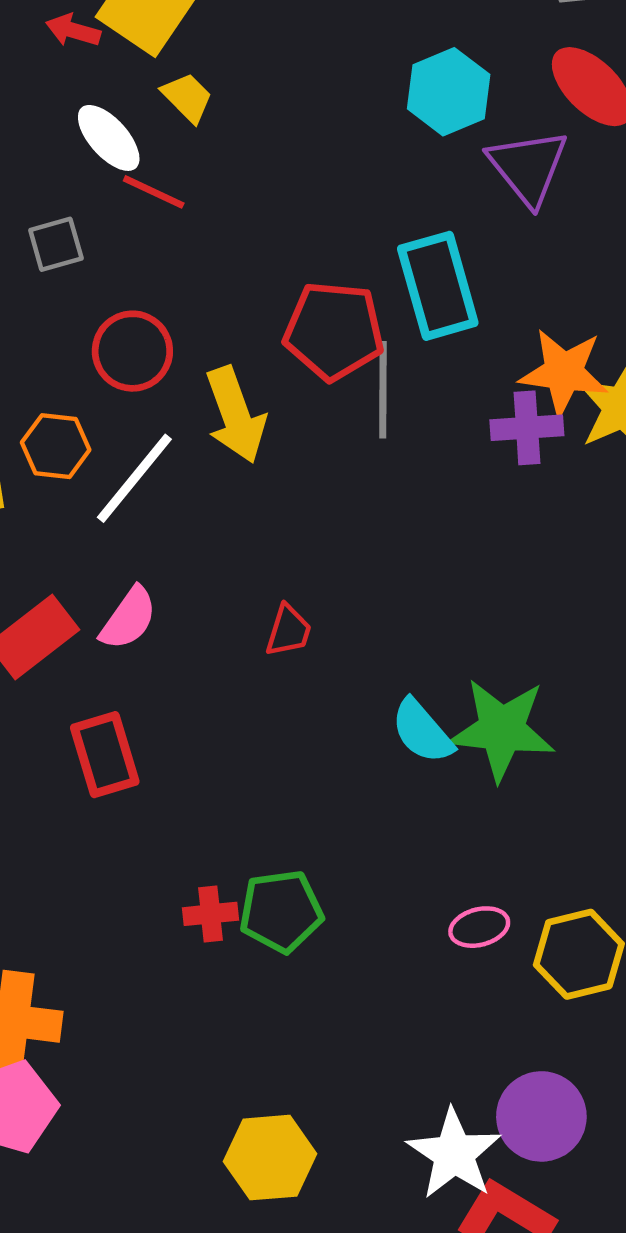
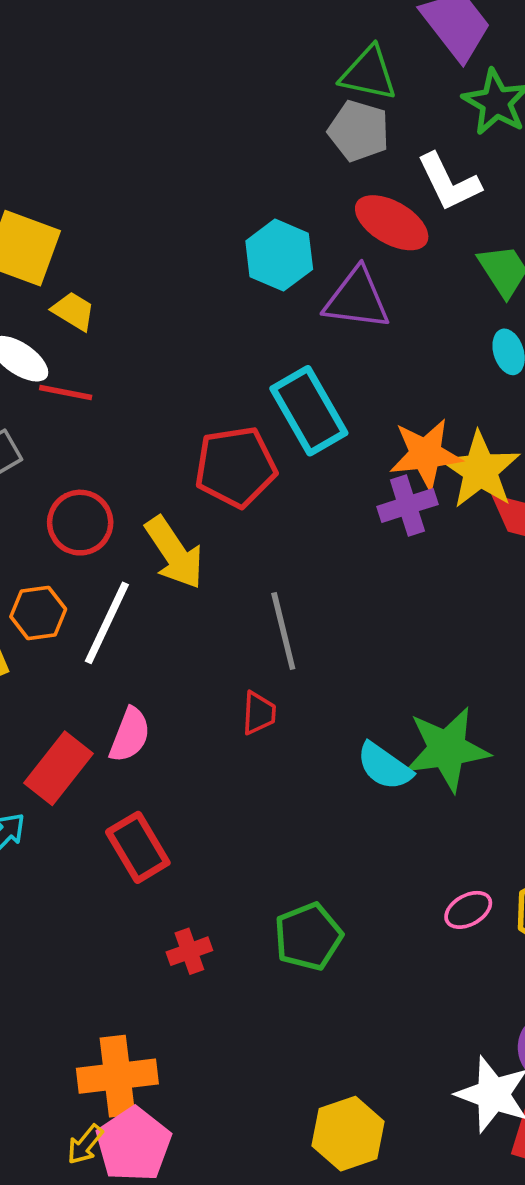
purple triangle: (528, 167) -> (357, 299), turned -30
gray line: (383, 390) -> (283, 631), moved
red cross: (210, 914) -> (189, 951), moved

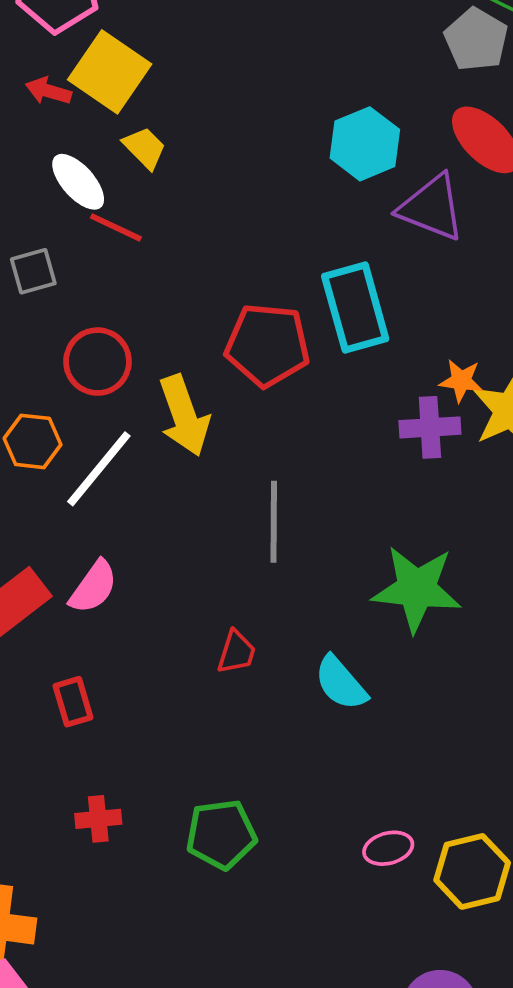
orange star: (426, 454) -> (461, 381), size x0.6
red trapezoid: (259, 713) -> (236, 652), moved
green star: (447, 749) -> (417, 589), moved
red rectangle: (138, 847) -> (73, 702), size x0.7

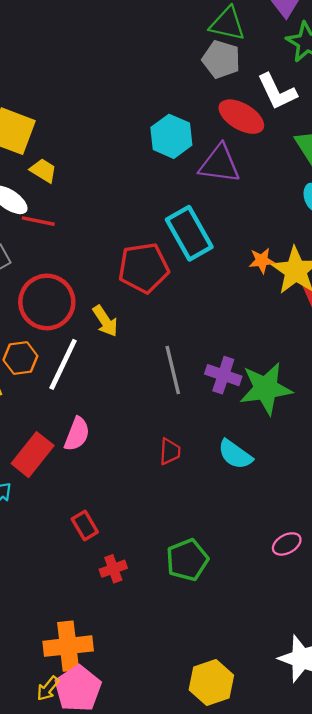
red circle: (97, 362) -> (47, 302), size x1.4
yellow arrow: (184, 416) -> (105, 321), size x0.7
purple cross: (430, 427) -> (223, 375), moved, turned 36
red rectangle: (73, 702) -> (85, 525), moved

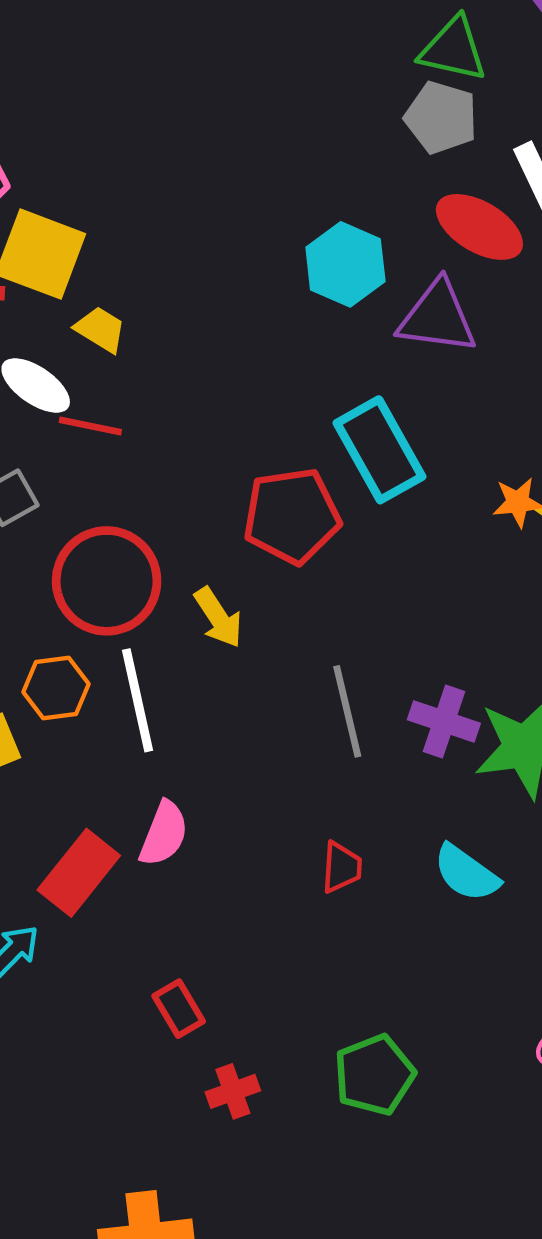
white line: (63, 364) -> (137, 700), turned -38

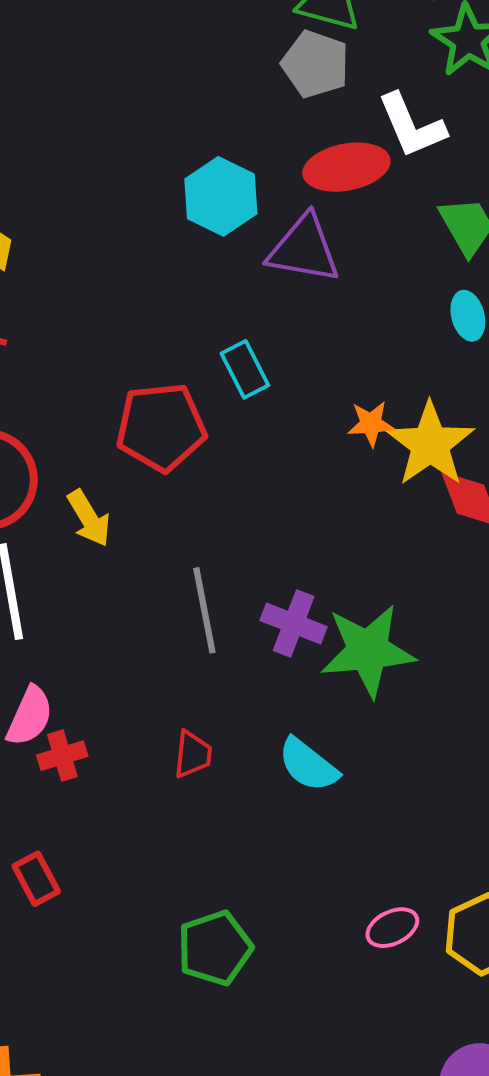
red ellipse: (479, 227) -> (346, 167), turned -44
cyan rectangle: (379, 450) -> (245, 369), size x0.6
red cross: (233, 1091) -> (62, 756), moved

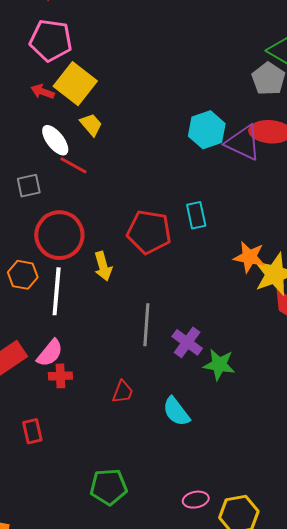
purple triangle: (304, 249) -> (243, 143), moved
orange star: (371, 424) -> (249, 257), size x1.4
green star: (368, 651) -> (219, 365), size x0.7

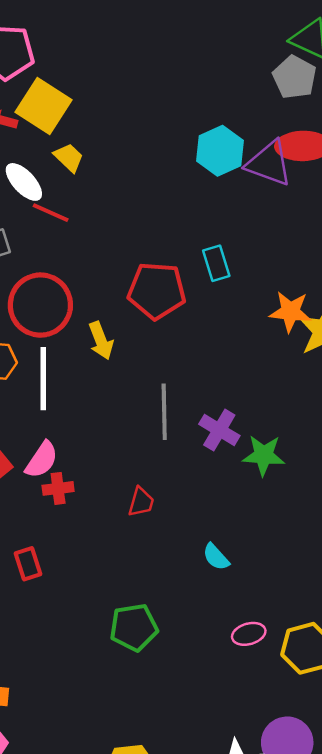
cyan semicircle: (176, 411) -> (216, 557), moved, size x0.7

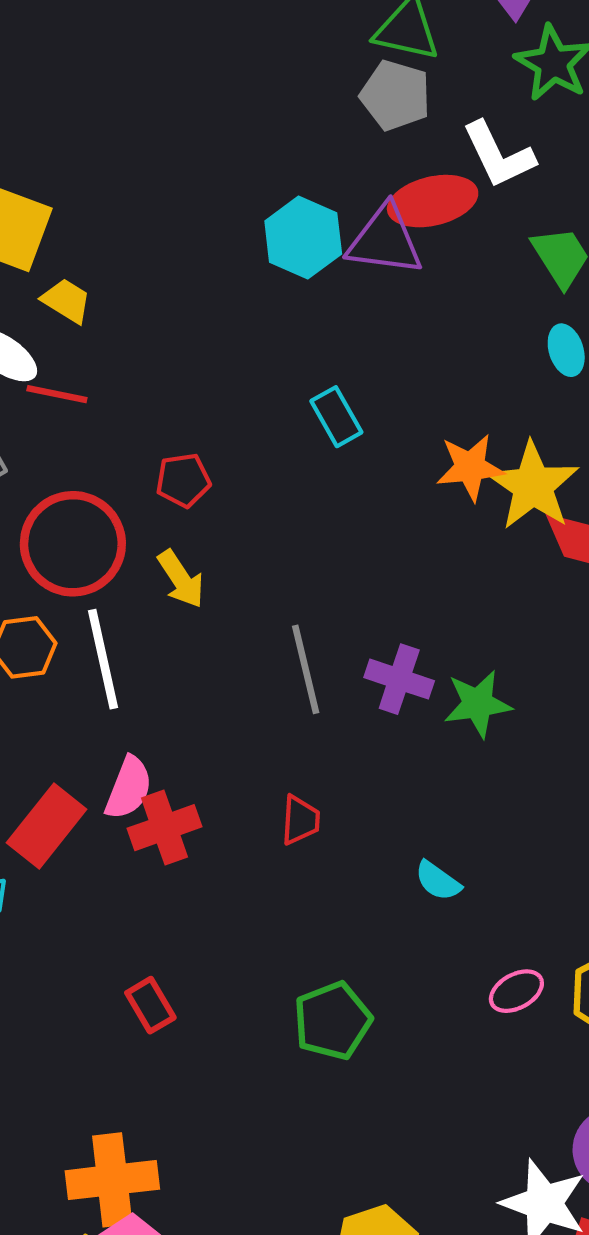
red pentagon: (157, 291) -> (183, 480), moved, size x0.6
red cross: (58, 488) -> (165, 828), size x1.4
red rectangle: (28, 564) -> (150, 1005), moved

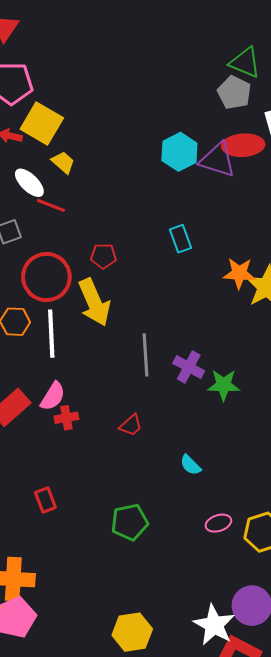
yellow arrow: (181, 579) -> (94, 302), size x1.6
red trapezoid: (300, 820) -> (131, 425), turned 35
red cross: (165, 828) -> (66, 418), size x0.7

